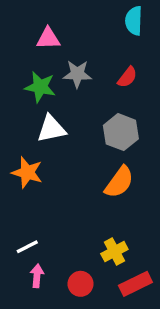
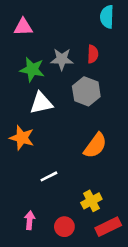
pink triangle: (48, 38) -> (23, 27), moved
red semicircle: (127, 77) -> (93, 54), moved, turned -36
gray hexagon: (121, 132) -> (86, 91), moved
white line: (27, 247) -> (49, 176), moved

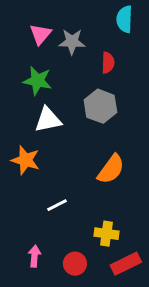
pink triangle: (23, 27) -> (40, 34), moved, turned -48
gray star: (62, 59) -> (72, 42), moved
yellow cross: (91, 201) -> (106, 234), turned 36

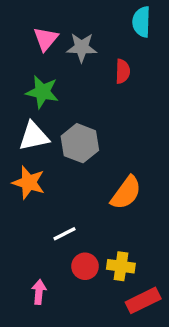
gray hexagon: (100, 106) -> (80, 143), moved
white triangle: (48, 120) -> (34, 136), moved
red circle: (75, 264) -> (85, 266), moved

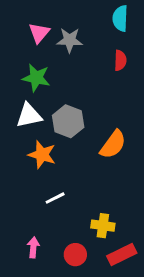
red semicircle: (123, 71) -> (120, 60), moved
orange star: (29, 182) -> (42, 155), moved
orange semicircle: (126, 193) -> (113, 144), moved
red circle: (85, 266) -> (75, 255), moved

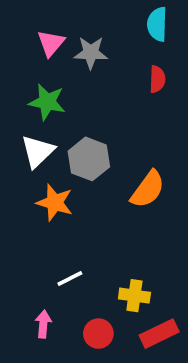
white triangle: (29, 115) -> (38, 151), turned -32
white line: (55, 198) -> (70, 279), moved

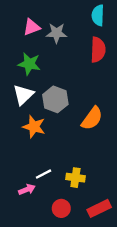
pink triangle: (51, 43) -> (32, 27), turned 30
red semicircle: (157, 79) -> (98, 50), size x1.5
yellow cross: (134, 296) -> (75, 178), moved
pink arrow: (43, 324) -> (27, 189), moved, turned 63

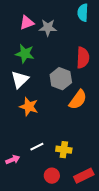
red semicircle: (98, 50) -> (83, 58), moved
gray hexagon: (55, 99) -> (61, 79), moved
pink arrow: (27, 189) -> (13, 160), moved

